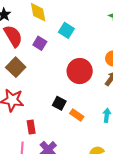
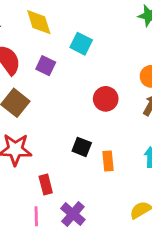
red circle: (80, 71) -> (106, 99), size x0.7
orange rectangle: (77, 115) -> (108, 161), turned 56

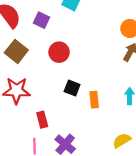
red circle: (106, 99) -> (59, 52), moved

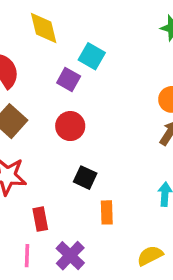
purple square: (41, 20) -> (69, 80), moved
orange rectangle: (94, 100) -> (107, 212), moved

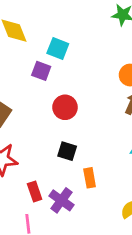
red circle: (70, 126) -> (65, 107), moved
purple cross: (70, 256) -> (61, 200), moved

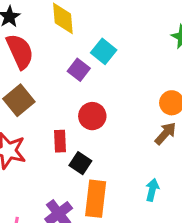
orange rectangle: (90, 178) -> (96, 199), size x1.6
red rectangle: (35, 191) -> (60, 141), moved

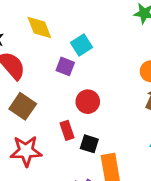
cyan square: (104, 51) -> (81, 45), turned 35

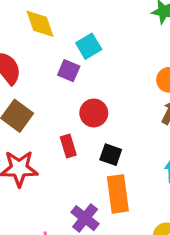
black square: (89, 144) -> (111, 155), moved

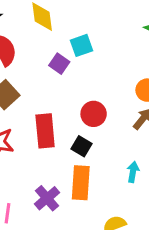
red circle: (94, 113) -> (94, 114), moved
red rectangle: (68, 146) -> (45, 131), size x1.6

